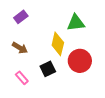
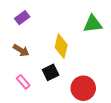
green triangle: (76, 23) -> (93, 24), moved
red circle: (80, 61) -> (83, 88), moved

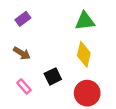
green triangle: (93, 24) -> (85, 21), moved
yellow diamond: (61, 46) -> (84, 54), moved

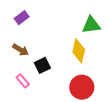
green triangle: (85, 21) -> (91, 25), moved
black square: (53, 76) -> (42, 65), moved

